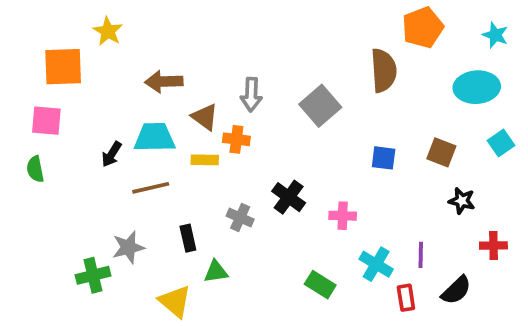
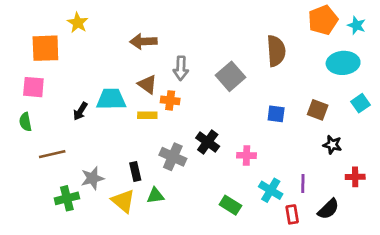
orange pentagon: (423, 28) -> (323, 20), moved
brown arrow: (164, 82) -> (143, 41), moved
brown line: (151, 188) -> (52, 154), moved
gray cross: (240, 218) -> (173, 157), size x1.4
yellow triangle: (175, 301) -> (123, 201), moved

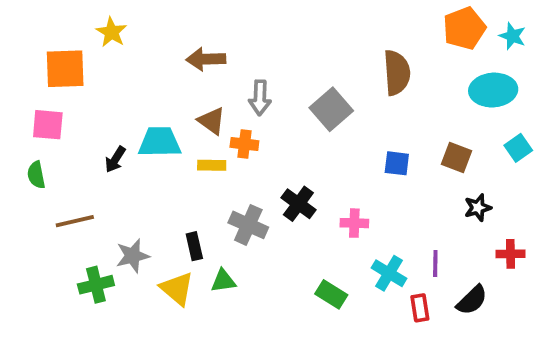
black star: (332, 145) -> (478, 208), turned -30

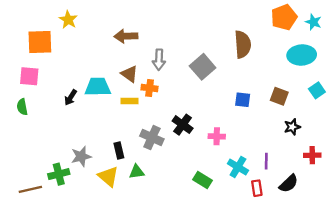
brown line: (75, 221) -> (30, 189), moved

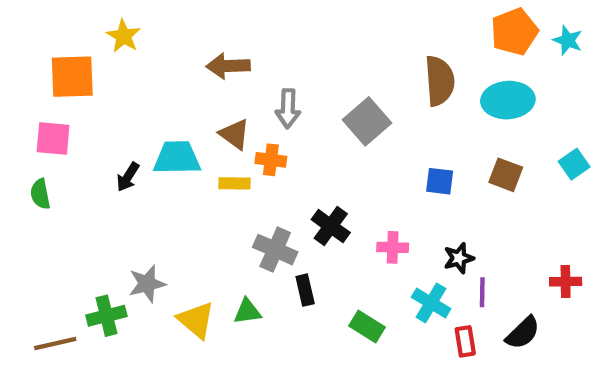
cyan ellipse: (302, 55) -> (508, 100), moved
black star: (292, 127) -> (459, 258), moved
black rectangle: (119, 151) -> (305, 290), moved

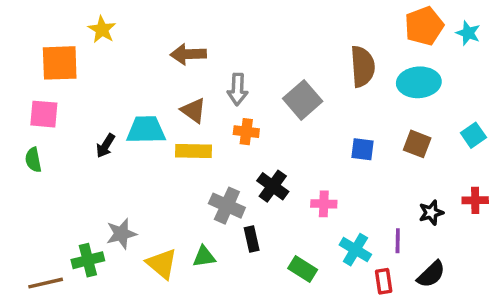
orange cross: (271, 160) -> (246, 132), moved
yellow rectangle: (235, 183) -> (194, 151), size x1.4
black star: (459, 258) -> (431, 213), moved
red cross: (566, 282) -> (475, 200), moved

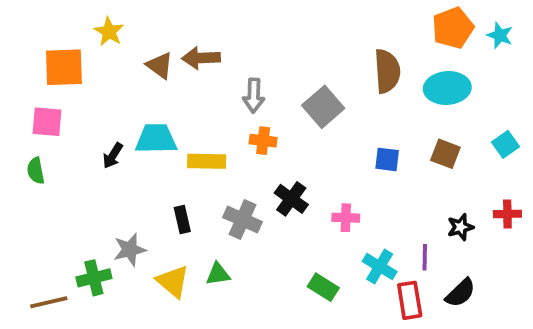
brown triangle: (194, 111) -> (160, 65), moved
black rectangle: (252, 239) -> (182, 220), moved
red rectangle: (384, 281) -> (410, 300), size x1.4

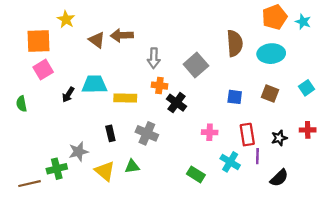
pink square: (47, 122) -> (43, 70), moved, turned -36
black cross: (291, 199) -> (177, 103), moved
red rectangle: (410, 300) -> (247, 135), moved

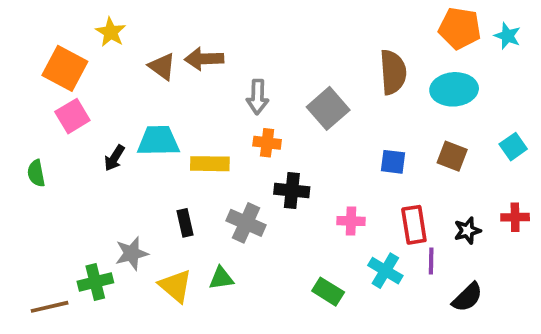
orange pentagon: (275, 17) -> (460, 28), turned 30
orange square: (39, 41) -> (65, 68), turned 30
black cross: (177, 103) -> (292, 190), moved, turned -30

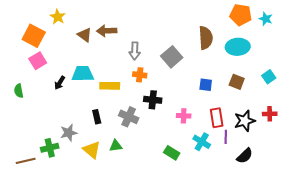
black star: (467, 231) -> (245, 121), size x1.5

